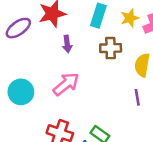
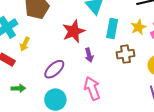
purple ellipse: (18, 28) -> (54, 69), moved
pink arrow: (66, 84) -> (92, 89), turned -65

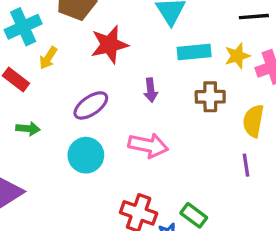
cyan rectangle: (112, 28) -> (194, 52), turned 66
red star: (74, 31) -> (109, 45), moved
pink arrow: (92, 89) -> (148, 145), turned 115

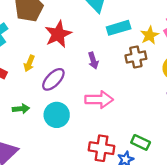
yellow star: (237, 56) -> (150, 35), moved
yellow arrow: (48, 58) -> (29, 63), moved
green arrow: (28, 129) -> (21, 109), moved

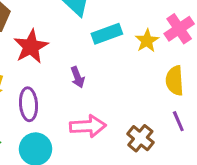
brown cross: (136, 57) -> (140, 138), moved, turned -36
purple ellipse: (53, 79) -> (28, 104), turned -45

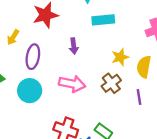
yellow star: (147, 41) -> (120, 57), moved
brown cross: (140, 138) -> (111, 83), moved

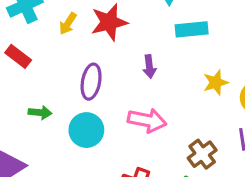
yellow arrow: (13, 37) -> (68, 24), moved
brown cross: (111, 83) -> (202, 154), moved

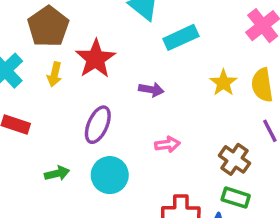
purple arrow: (149, 67) -> (151, 90), turned -55
purple ellipse: (91, 82) -> (98, 125), turned 32
pink arrow: (147, 120) -> (167, 144), size x0.6

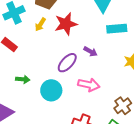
purple ellipse: (98, 125) -> (67, 63), moved
pink arrow: (167, 144) -> (89, 85), size x1.5

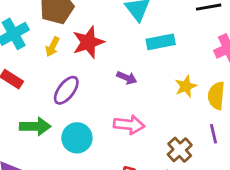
purple ellipse: (67, 63) -> (66, 90), moved
green arrow: (23, 79) -> (35, 126), size x1.5

